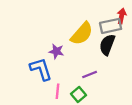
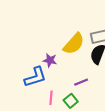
blue L-shape: (41, 69) -> (35, 77), turned 90

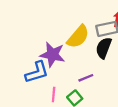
purple star: (50, 60) -> (52, 55), size x1.6

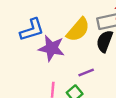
blue L-shape: (37, 72) -> (32, 30), moved

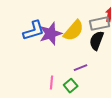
purple star: (52, 48) -> (51, 34), moved, turned -30

